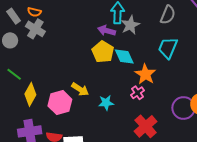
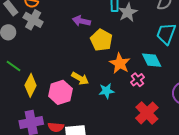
purple arrow: (107, 31) -> (81, 21), moved
cyan diamond: (124, 57) -> (152, 60), moved
orange star: (145, 74) -> (120, 63), moved

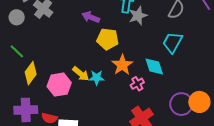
yellow pentagon: (101, 40) -> (108, 39), turned -30
cyan star: (106, 91) -> (97, 78), moved

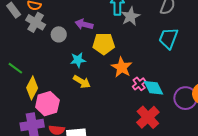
gray circle: (17, 17) -> (59, 34), moved
cyan diamond: (154, 67) -> (154, 88), moved
cyan star: (97, 78) -> (78, 60), moved
pink hexagon: (59, 85) -> (47, 104), moved

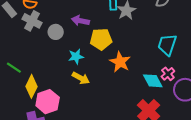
cyan trapezoid: (168, 38) -> (167, 45), moved
pink cross: (139, 84) -> (168, 74), moved

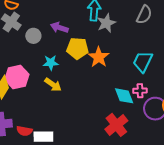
orange star: (120, 62) -> (99, 57), moved
pink cross: (168, 74) -> (140, 91), turned 32
pink hexagon: (48, 102) -> (17, 77), moved

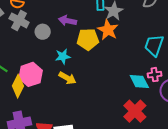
orange star: (99, 57) -> (108, 30), moved

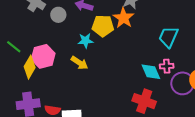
cyan star: (63, 56) -> (85, 41), moved
red cross: (135, 111) -> (144, 101), turned -30

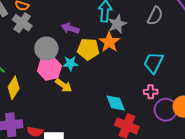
gray circle: (58, 15) -> (46, 49), moved, size x1.5
pink hexagon: (43, 56) -> (49, 68), moved
cyan diamond: (151, 72) -> (116, 103), moved

